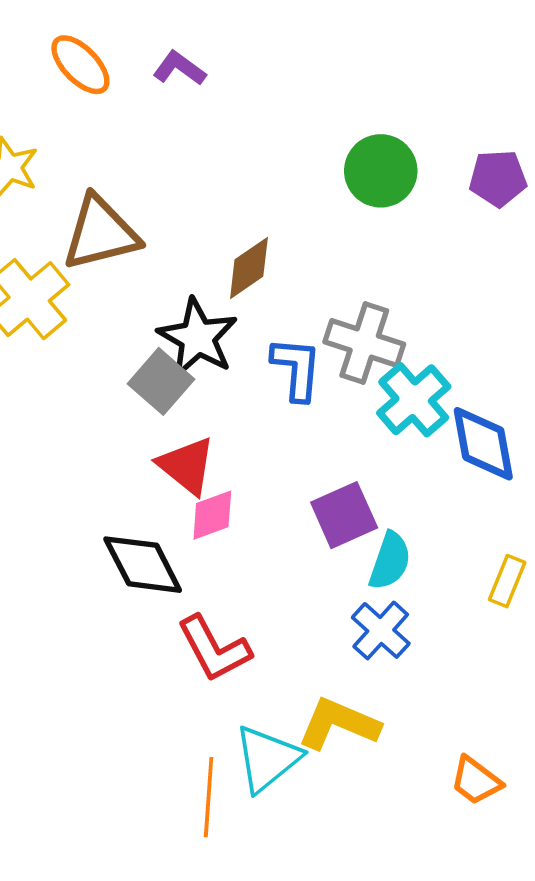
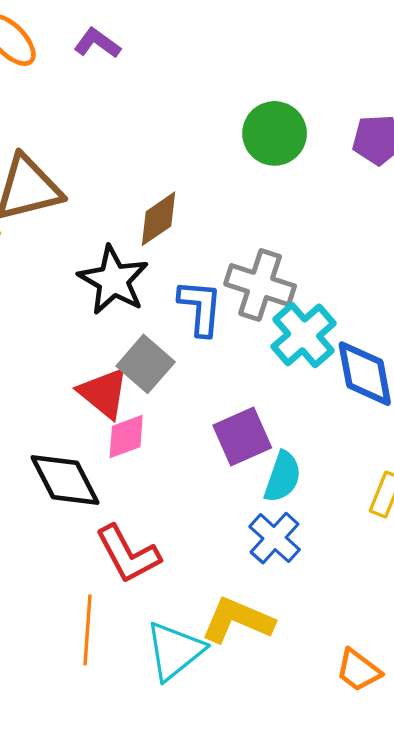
gray square: (161, 381) -> (146, 364), moved
orange line: (209, 797) -> (88, 630), moved

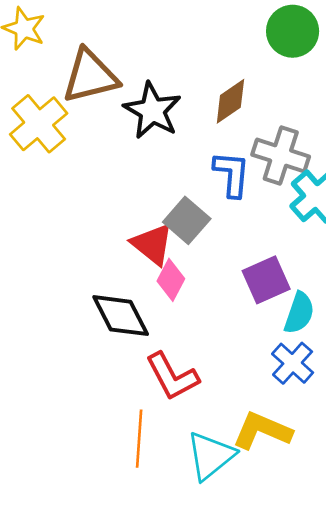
brown diamond: (158, 219) -> (230, 101), moved
black star: (113, 280) -> (152, 111), moved
pink diamond: (126, 436) -> (171, 280), turned -42

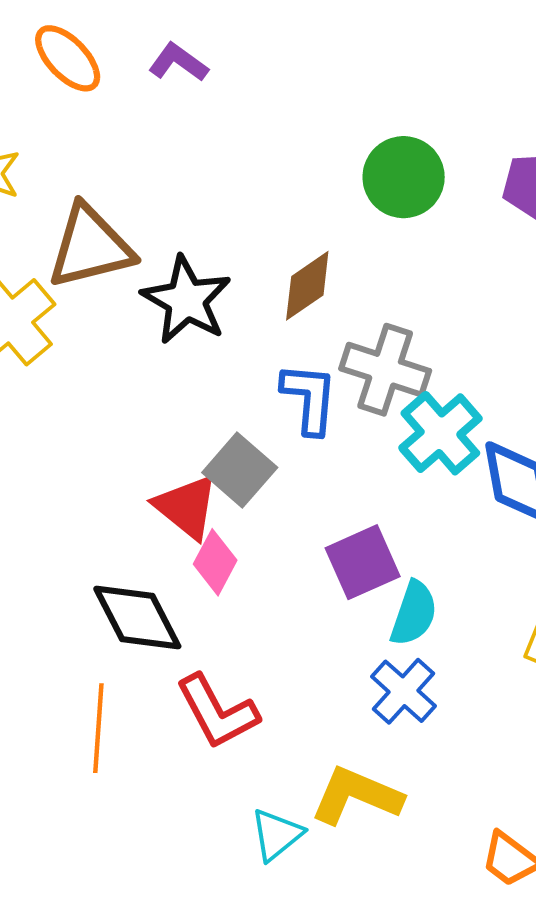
orange line: (139, 439) -> (98, 728), moved
cyan triangle: (211, 456) -> (277, 835), size x0.7

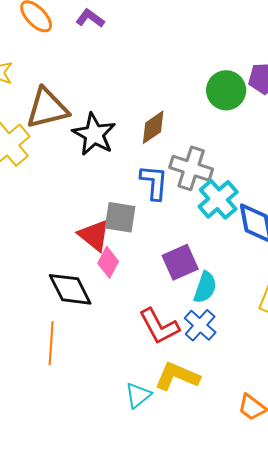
green circle: (404, 177) -> (226, 90), moved
gray square: (240, 470) -> (120, 217), turned -32
red L-shape: (217, 712) -> (159, 326), moved

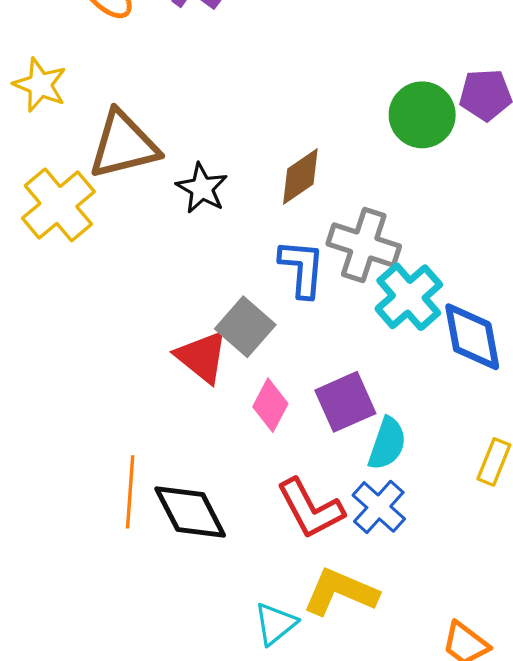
black star: (94, 134) -> (202, 188), size x0.7
gray square: (120, 217) -> (245, 327), turned 32
pink diamond: (108, 262) -> (270, 405), moved
black diamond: (70, 289) -> (190, 512), moved
orange line: (51, 343) -> (130, 492), moved

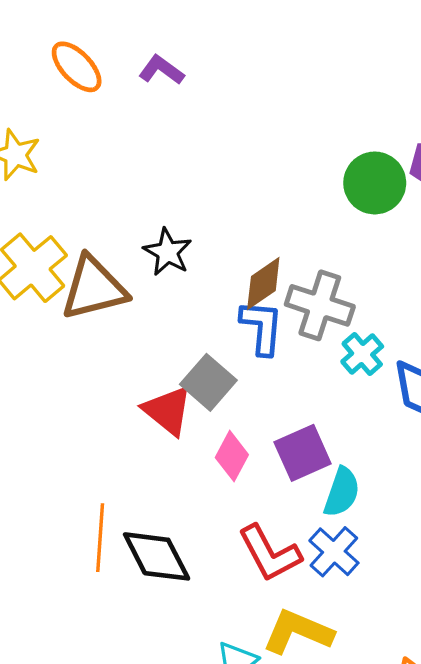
brown triangle: (123, 145) -> (94, 288), moved
brown diamond: (300, 177) -> (263, 283), moved
cyan cross: (409, 297) -> (362, 354), size x0.7

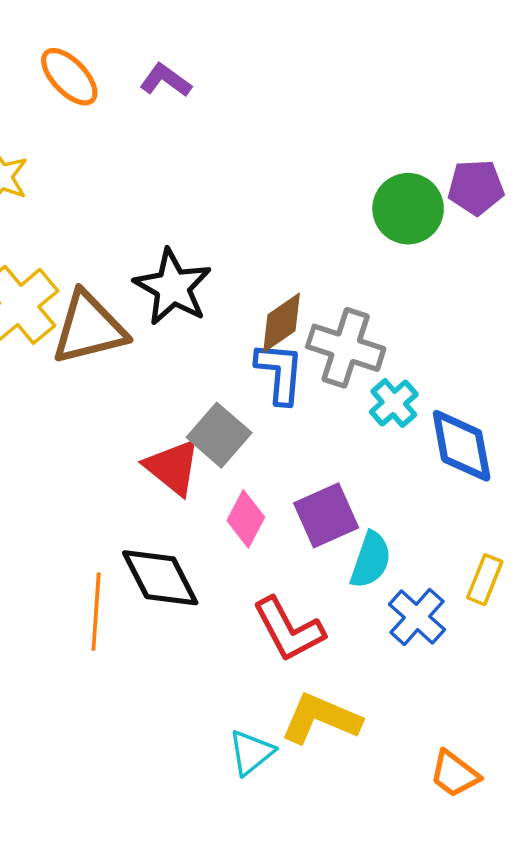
black star: (168, 252) -> (173, 287), size x1.4
blue cross: (334, 552) -> (417, 617), moved
black diamond: (157, 556) -> (160, 578), moved

